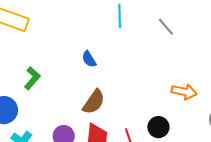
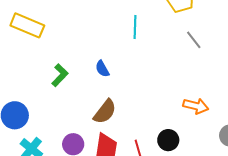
gray line: (166, 27) -> (194, 40), moved
green L-shape: (32, 78) -> (60, 75), moved

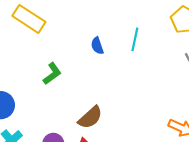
blue semicircle: (102, 69) -> (97, 46), moved

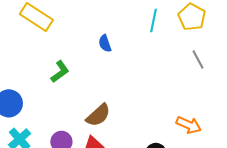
cyan line: (135, 39) -> (153, 21), moved

